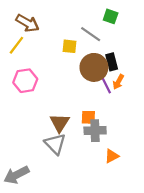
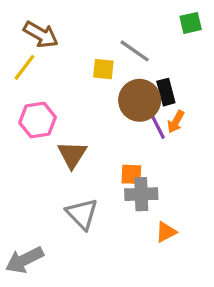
green square: (111, 16) -> (191, 23), moved, turned -32
brown triangle: (60, 123) -> (72, 155), moved

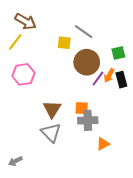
green square: (191, 23) -> (118, 53), moved
black rectangle: (166, 92) -> (121, 80), moved
purple line: (158, 127) -> (98, 79), turned 63
brown triangle: (72, 155) -> (52, 109), moved
gray arrow: (24, 260) -> (15, 161), size x0.6

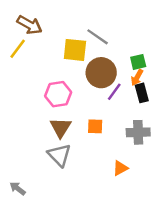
yellow square: (64, 43) -> (75, 50), size x1.5
pink hexagon: (23, 74) -> (58, 94), moved
orange arrow: (109, 75) -> (137, 77), moved
gray cross: (88, 120) -> (138, 132), moved
gray arrow: (15, 161) -> (18, 188), turned 64

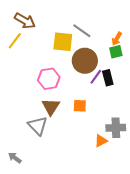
orange arrow: (137, 77) -> (117, 39), moved
black rectangle: (142, 93) -> (108, 78), moved
gray cross: (138, 132) -> (116, 128), moved
gray triangle: (59, 155) -> (38, 126), moved

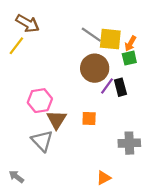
yellow square: (63, 42) -> (110, 39), moved
pink hexagon: (49, 79) -> (40, 101), moved
orange triangle: (101, 141) -> (104, 178), moved

